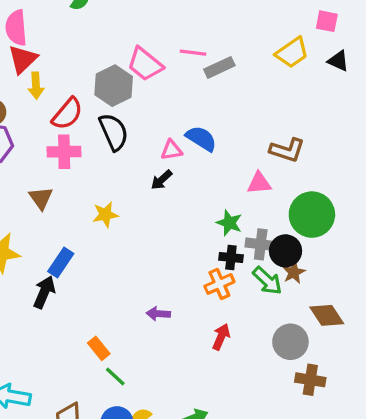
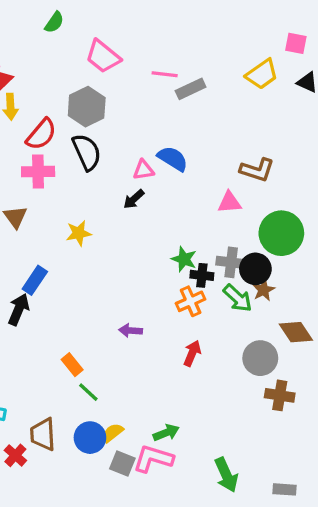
pink trapezoid: (145, 64) -> (103, 56), moved
green star: (229, 223) -> (184, 259), moved

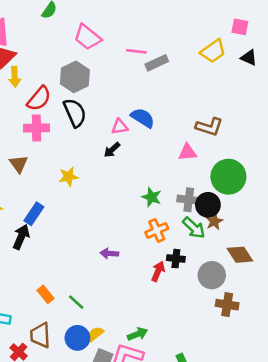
black cross: (202, 275) -> (176, 259), moved
orange rectangle: (72, 365) -> (45, 294), moved

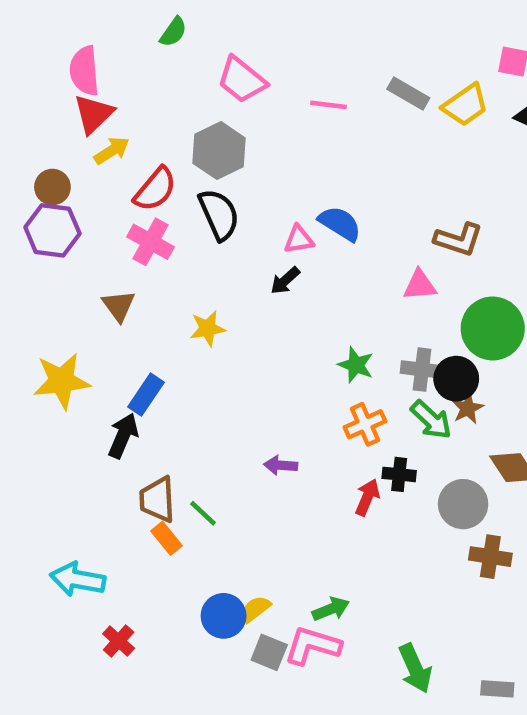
gray rectangle: (157, 63) -> (408, 94), moved, turned 55
yellow arrow: (15, 77) -> (112, 151), turned -120
pink cross: (36, 128) -> (151, 242), turned 30
green line: (76, 302) -> (203, 513), moved
brown trapezoid: (40, 335) -> (157, 500), moved

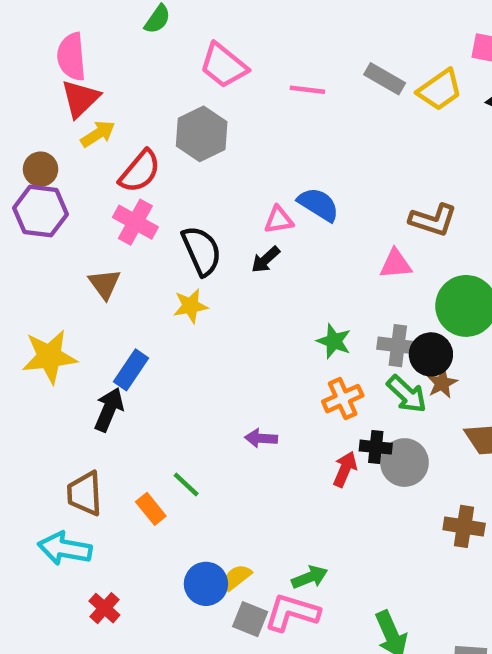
black semicircle: (219, 214) -> (202, 251), moved
brown trapezoid: (157, 500) -> (85, 493), moved
gray circle: (463, 504) -> (404, 463), moved

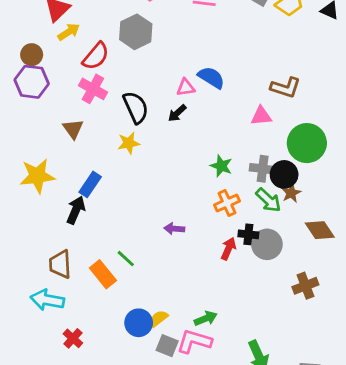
orange rectangle: (151, 509) -> (103, 274), size x1.4
brown cross: (464, 526) -> (305, 286), turned -30

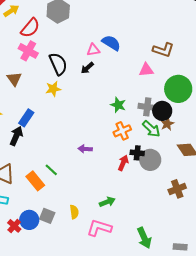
yellow semicircle: (159, 318) -> (74, 212), turned 120
green arrow: (206, 318) -> (107, 202), moved
blue circle: (139, 323) -> (29, 220), moved
gray square: (167, 346) -> (47, 216), moved

